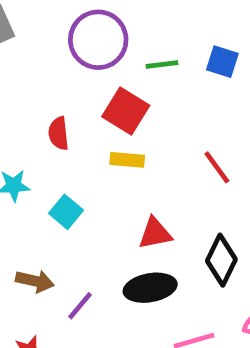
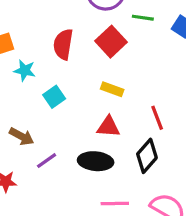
red semicircle: (59, 133) -> (63, 44), size x1.4
yellow rectangle: (127, 160) -> (112, 89), moved
red line: (217, 167) -> (157, 118), moved

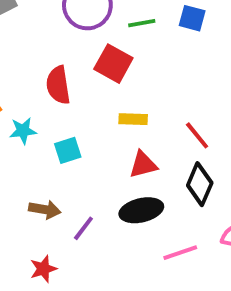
cyan square: (54, 97) -> (68, 150), turned 35

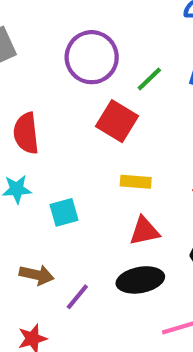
green line: (142, 23) -> (149, 79), turned -36
red semicircle: (58, 85) -> (26, 133), moved

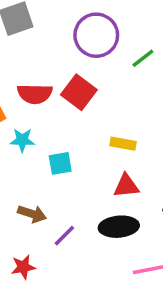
red square: (117, 121) -> (79, 92), moved
red semicircle: (26, 133) -> (35, 94), turned -88

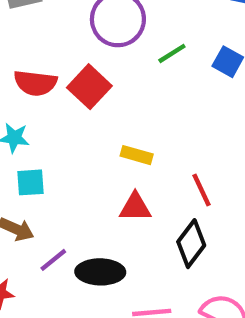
cyan square: (60, 163) -> (31, 182), moved
black ellipse: (119, 227) -> (100, 272), moved

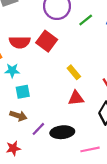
yellow rectangle: (137, 155) -> (74, 72), turned 40

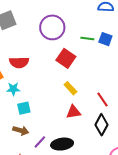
green line: (86, 20) -> (87, 39), moved, turned 48
red square: (47, 41) -> (66, 58), moved

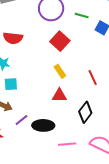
green line: (87, 39) -> (82, 15), moved
red line: (102, 100) -> (93, 78), moved

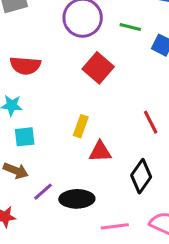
yellow rectangle: (60, 71) -> (81, 126), moved, turned 56

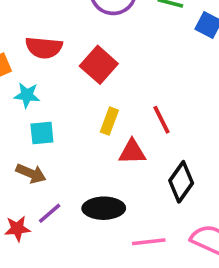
red square: (98, 68) -> (99, 65), moved
red line: (151, 122) -> (162, 120), moved
purple line: (43, 192) -> (50, 213), moved

